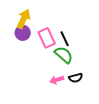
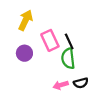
purple circle: (23, 33) -> (24, 53), moved
green semicircle: (64, 55) -> (68, 58), turned -138

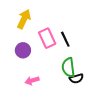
green semicircle: (68, 58) -> (68, 67), moved
pink arrow: (61, 85) -> (32, 81), moved

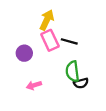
yellow arrow: (24, 19) -> (47, 20), moved
black line: (65, 39) -> (69, 41), turned -49

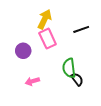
black line: (69, 41) -> (81, 29), moved, turned -35
black semicircle: (81, 83) -> (77, 79), turned -112

